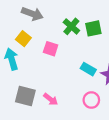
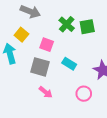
cyan rectangle: (88, 69) -> (69, 64), moved
gray square: (25, 96) -> (40, 67), moved

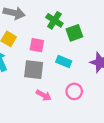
green square: (87, 27) -> (74, 33), moved
pink circle: (84, 94) -> (74, 91), moved

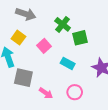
pink square: (37, 45) -> (44, 46), turned 32
gray square: (34, 70) -> (23, 78), moved

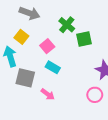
cyan rectangle: (68, 63) -> (53, 67), moved
pink circle: (75, 92) -> (95, 95), moved

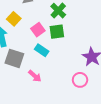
green square: (84, 39) -> (57, 32), moved

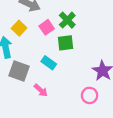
pink square: (38, 30) -> (47, 27), moved

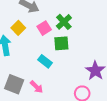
gray square: (19, 71) -> (14, 84), moved

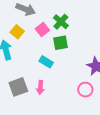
gray square: (14, 84) -> (18, 87), turned -36
pink arrow: (37, 87) -> (40, 87), turned 56

